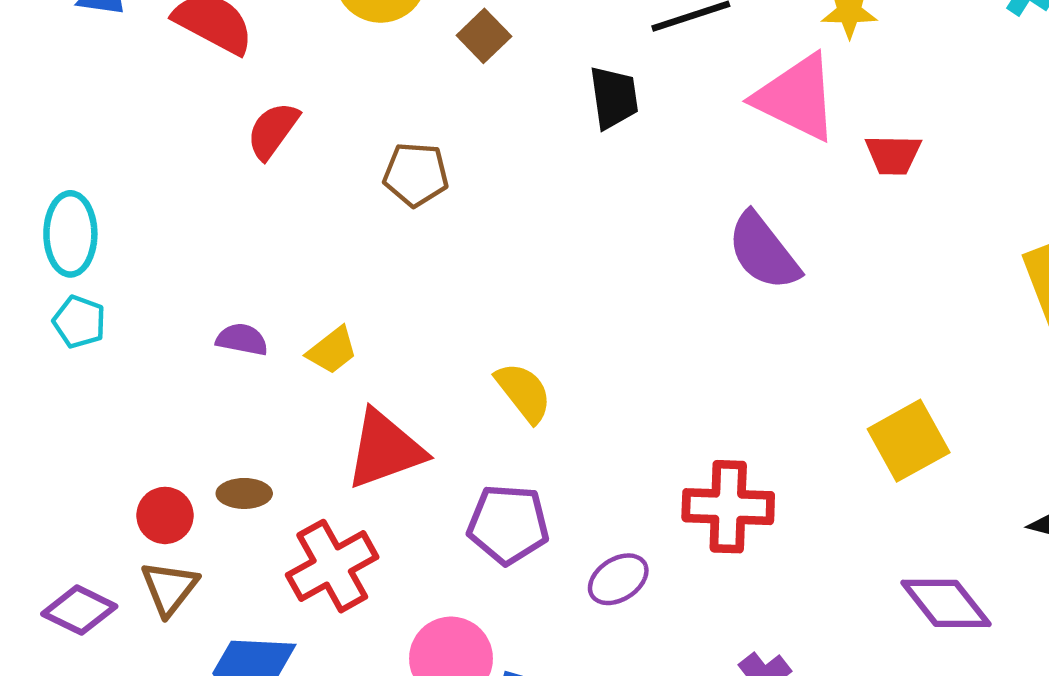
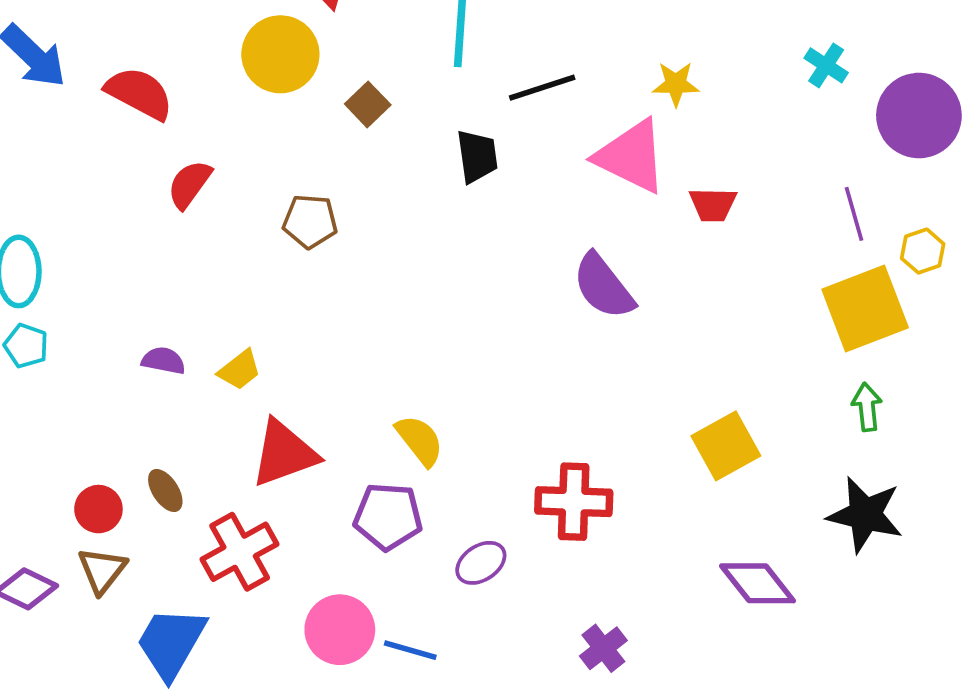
yellow semicircle: (524, 392) -> (420, 440), moved
brown ellipse: (244, 493) -> (165, 490), turned 57

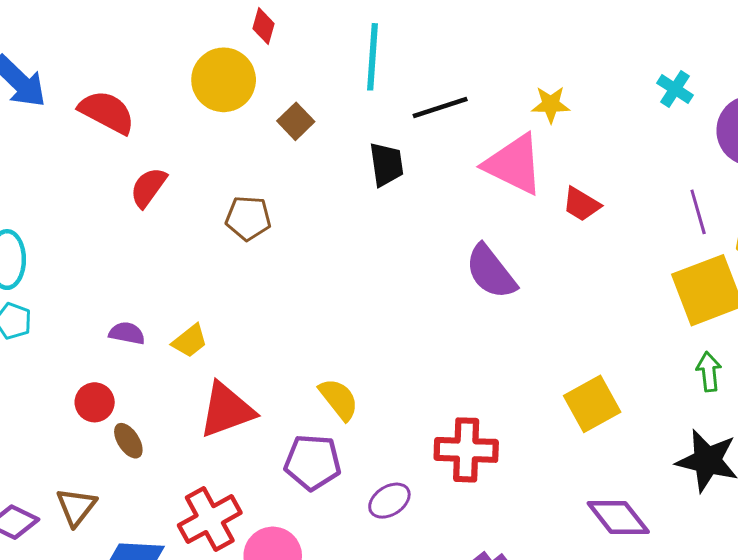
red trapezoid: (713, 205) -> (581, 204), turned 30
red circle: (98, 509) -> (95, 402), moved
red cross: (240, 552) -> (210, 519), moved

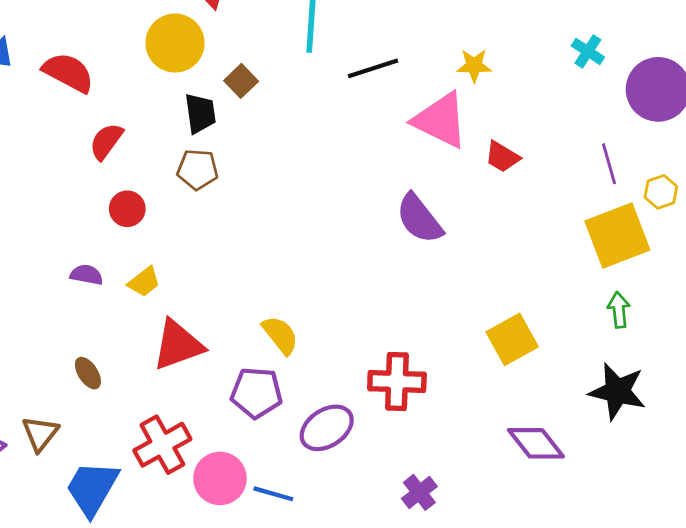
black trapezoid: (386, 164) -> (200, 113), moved
red circle: (95, 402) -> (127, 209), moved
purple ellipse: (389, 501) -> (327, 428), size x1.4

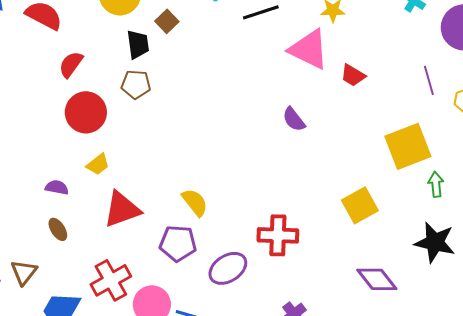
red circle: (127, 209) -> (86, 112), size x1.6
purple semicircle: (419, 219) -> (294, 119), size x0.7
yellow square: (617, 235) -> (408, 146), moved
purple semicircle: (87, 275) -> (57, 187), moved

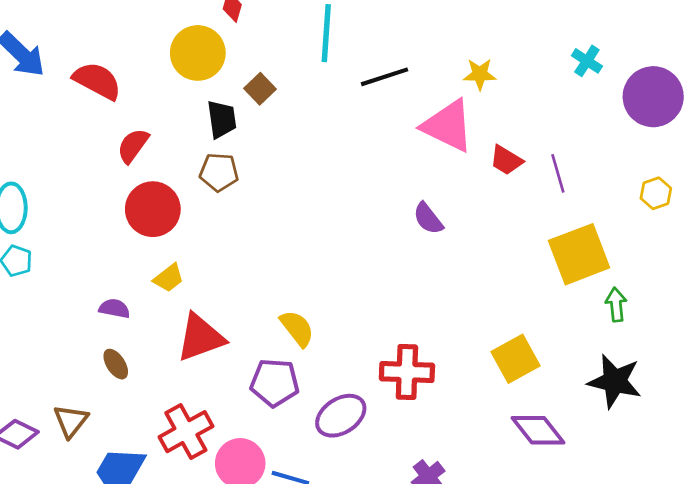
purple line: (429, 80) -> (558, 173), moved
yellow square: (360, 205) -> (515, 359), moved

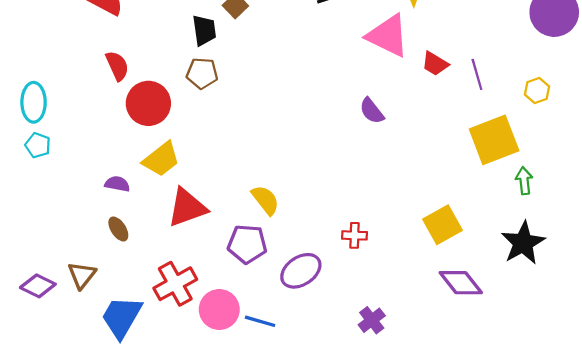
red semicircle: (133, 146) -> (117, 66), moved, turned 120
yellow hexagon: (656, 193) -> (537, 90), moved
yellow trapezoid: (169, 278) -> (161, 159), size x1.5
red cross: (407, 372) -> (355, 235), size x0.6
black star: (615, 381) -> (523, 243), turned 30

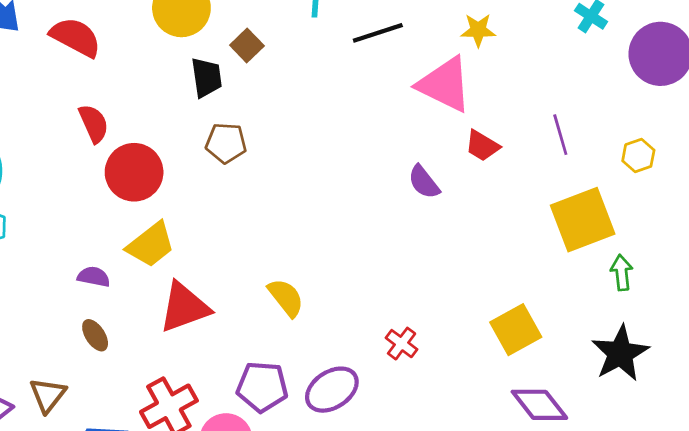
red trapezoid: (435, 64) -> (482, 146), moved
brown pentagon: (202, 73) -> (226, 143), moved
red cross: (355, 235) -> (402, 344), turned 35
purple pentagon: (247, 244) -> (262, 387), moved

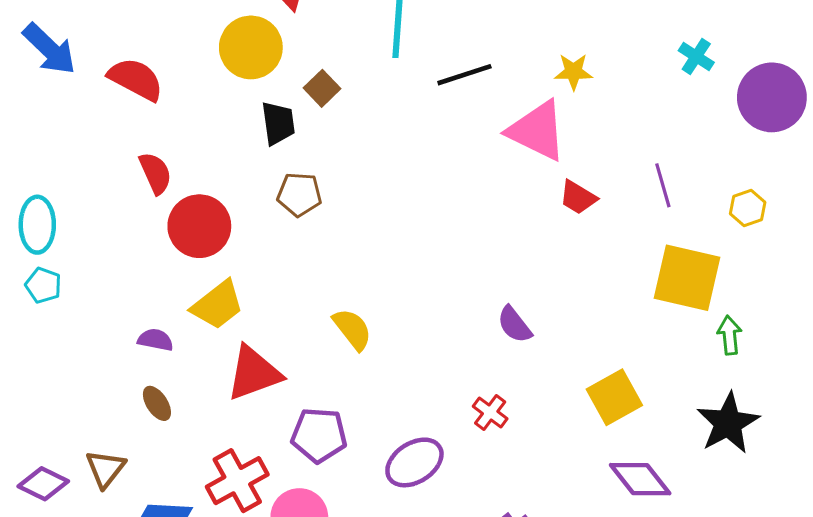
purple semicircle: (424, 182) -> (514, 325), moved
yellow square: (583, 220) -> (687, 278), turned 34
yellow semicircle: (286, 298) -> (352, 329), moved
purple pentagon: (262, 387) -> (319, 435), moved

